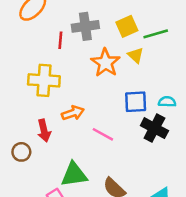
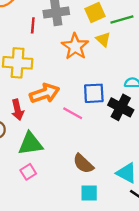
blue square: (136, 102) -> (94, 93), moved
orange arrow: (73, 113) -> (45, 93), size x1.4
green triangle: (74, 175) -> (31, 144), moved

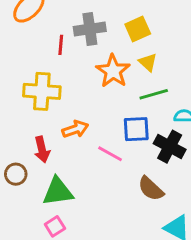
green line: (122, 19) -> (154, 94), moved
orange arrow: (45, 93) -> (75, 129), size x0.7
brown semicircle: (83, 164) -> (151, 189), moved

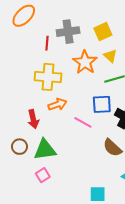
yellow cross: (42, 91) -> (48, 77), moved
brown circle: (16, 174) -> (20, 147), moved

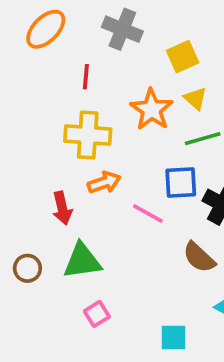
gray cross: (68, 32) -> (122, 29), moved, turned 30
brown circle: (20, 147) -> (27, 268), moved
pink square: (43, 175) -> (97, 314), moved

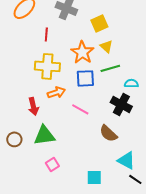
blue square: (181, 182) -> (85, 78), moved

